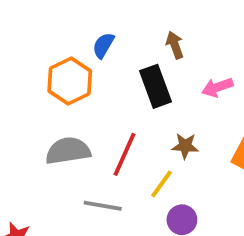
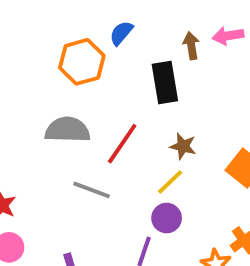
pink arrow: (217, 87) -> (228, 36), moved
yellow line: (161, 184) -> (170, 182), moved

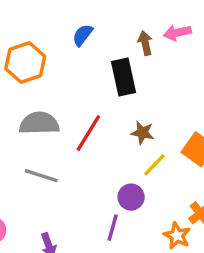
orange hexagon: (82, 62) -> (25, 62), moved
yellow line: (170, 182) -> (155, 165), moved
gray line: (92, 190) -> (41, 176), moved

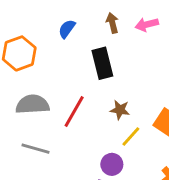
brown arrow: (145, 43) -> (112, 23), moved

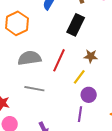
black rectangle: (102, 63) -> (76, 25), turned 45
yellow line: (131, 137) -> (79, 77), moved

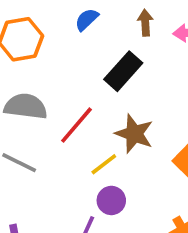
brown star: (91, 56) -> (134, 134), size x1.5

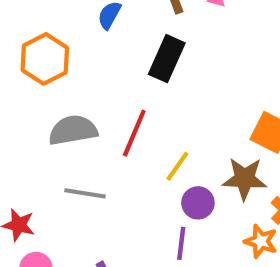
brown star: (134, 134) -> (245, 179), moved

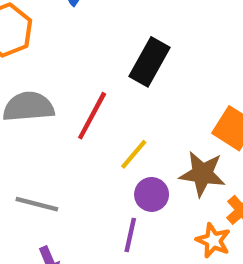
black rectangle: (167, 59) -> (149, 62), moved
gray line: (85, 193) -> (37, 204), moved

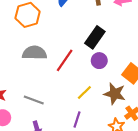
yellow line: (134, 154) -> (84, 93), moved
purple circle: (152, 194) -> (99, 61), moved

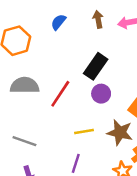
yellow line: (84, 93) -> (84, 132), turned 35

